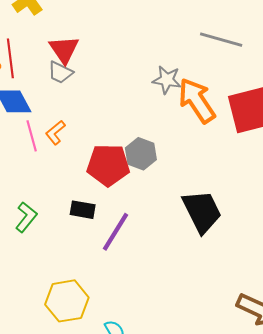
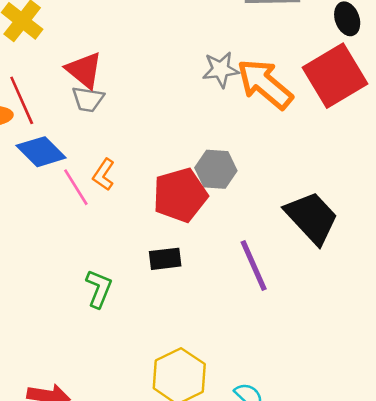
purple line: (116, 232) -> (254, 266), moved, turned -39

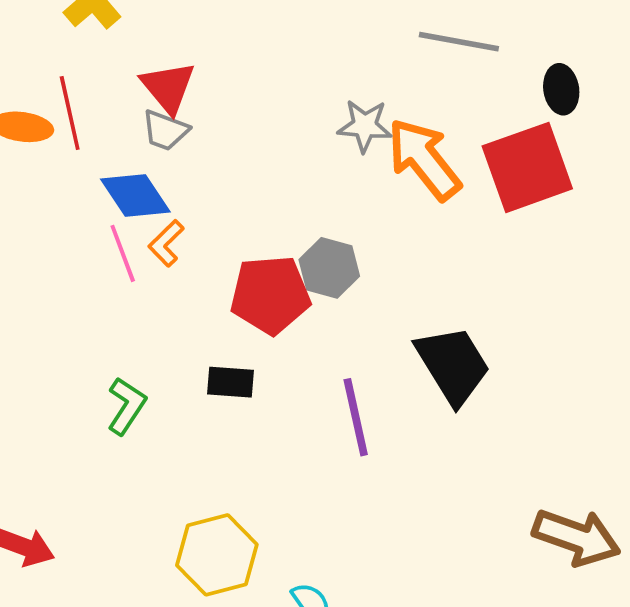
blue diamond: (41, 152) -> (135, 195), moved

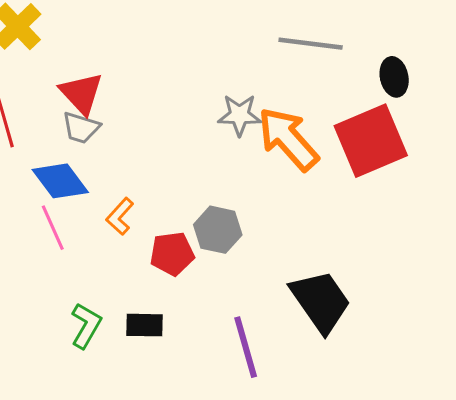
orange L-shape: (166, 243) -> (120, 216), moved
red pentagon: (270, 295) -> (172, 254), size x0.7
green L-shape: (126, 406) -> (86, 325), moved

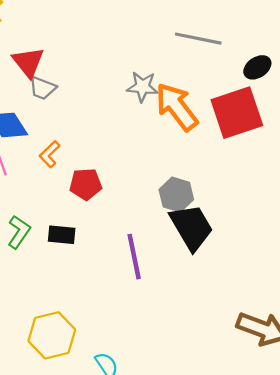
black ellipse: (394, 77) -> (257, 67), turned 64
gray trapezoid: (81, 128) -> (42, 88), moved
gray hexagon: (218, 230) -> (176, 195), moved

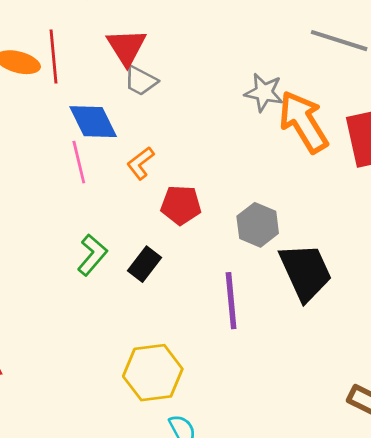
gray hexagon: (176, 195) -> (258, 225), moved
black rectangle: (62, 235) -> (144, 264), turned -64
yellow hexagon: (52, 335) -> (153, 373), moved

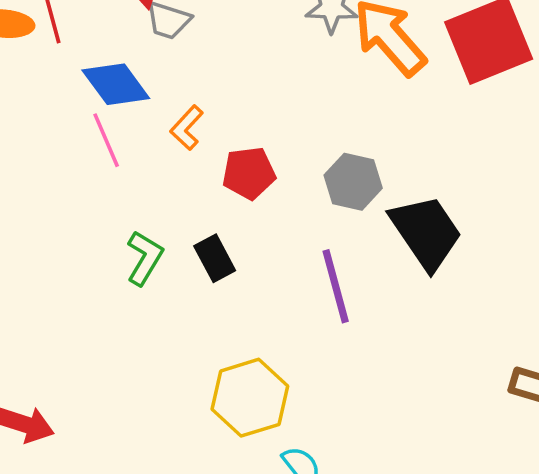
black rectangle: (144, 264) -> (215, 258), turned -56

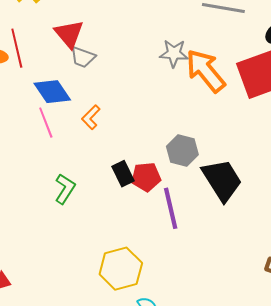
red pentagon: (249, 173) -> (146, 177), moved
black rectangle: (215, 258) -> (123, 174), moved

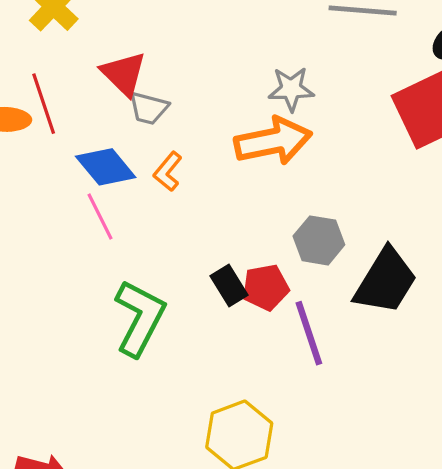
orange arrow: (206, 71) -> (273, 141), moved, turned 123
orange L-shape: (91, 117) -> (168, 172), moved
black trapezoid: (222, 180) -> (385, 281), turned 69
green L-shape: (65, 189) -> (140, 318), size x1.6

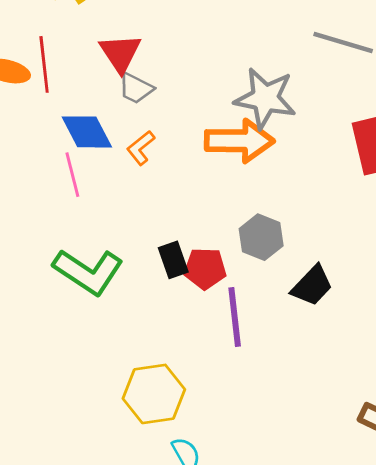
gray star: (291, 89) -> (265, 98), size x1.5
black trapezoid: (385, 281) -> (312, 286), size x0.7
green L-shape: (140, 318) -> (88, 272), turned 84

